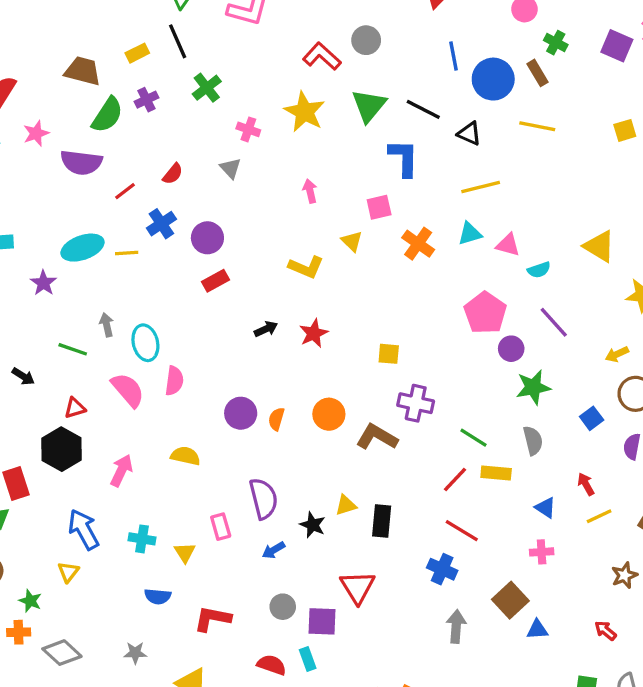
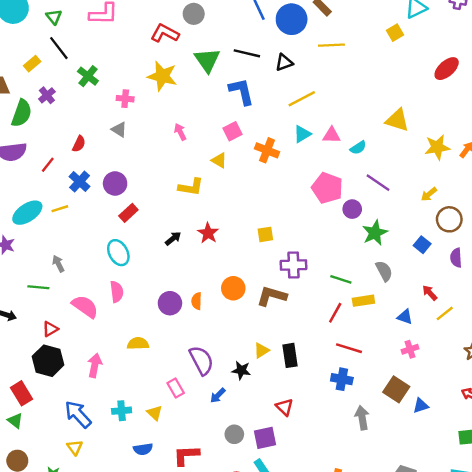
black triangle: (469, 134) -> (284, 62), turned -30
cyan ellipse: (145, 343) -> (118, 253), moved
red triangle: (358, 587) -> (284, 407), size x0.7

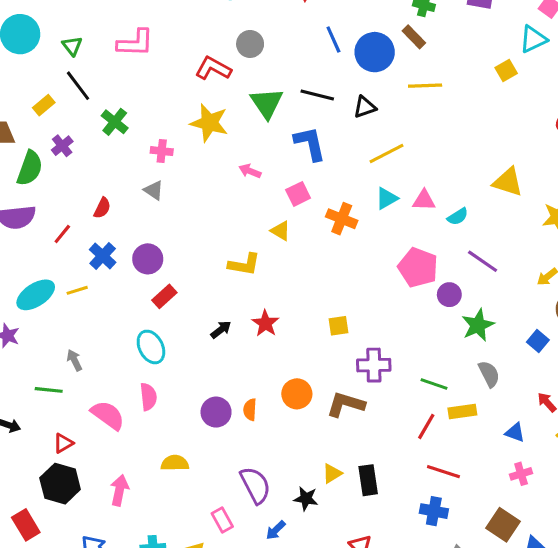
pink arrow: (180, 132) -> (250, 171), moved, turned -42

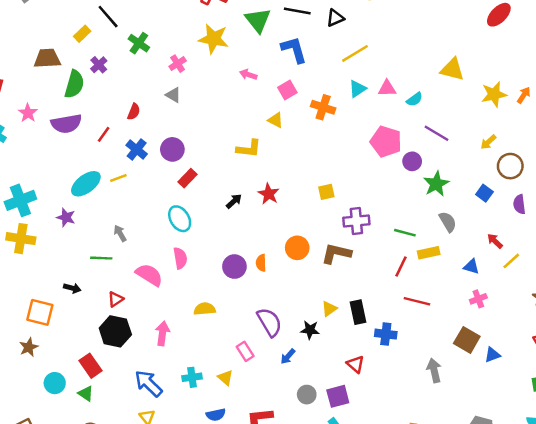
pink cross: (162, 151) -> (178, 64), turned -35
blue cross: (434, 511) -> (386, 334), moved

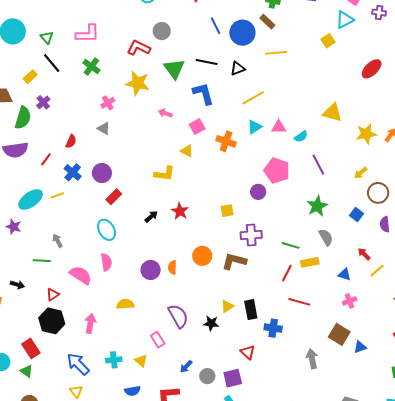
green cross: (139, 43) -> (91, 66), moved
purple line: (437, 133) -> (318, 165), turned 30
purple circle: (412, 161) -> (258, 192), moved
blue arrow: (288, 356) -> (186, 366), moved

